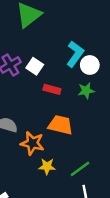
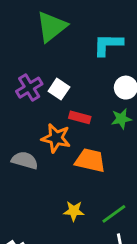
cyan L-shape: (75, 54) -> (108, 44), moved, turned -125
orange star: (32, 143) -> (56, 138), moved

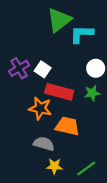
green triangle: (51, 27) -> (59, 20), moved
red rectangle: (80, 117) -> (59, 92), size x1.6
gray semicircle: (25, 160) -> (44, 144), moved

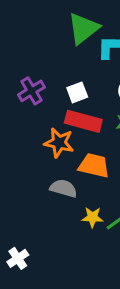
white square: (43, 69) -> (77, 92), moved, turned 35
yellow star: (54, 166) -> (92, 217), moved

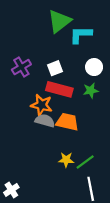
gray semicircle: (63, 188) -> (45, 121), moved

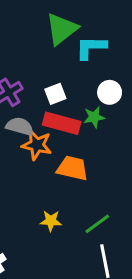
green star: (91, 90) -> (94, 117), moved
gray semicircle: (45, 121) -> (20, 126), moved
yellow star: (66, 160) -> (51, 221), moved

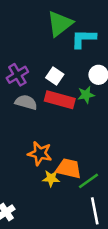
white square: (55, 94) -> (55, 76), turned -35
orange star: (37, 145) -> (40, 153), moved
orange trapezoid: (72, 168) -> (69, 168), moved

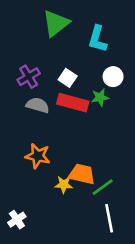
green triangle: (60, 24) -> (56, 23), moved
cyan L-shape: (84, 39) -> (97, 39), turned -75
orange star: (40, 153) -> (38, 156), moved

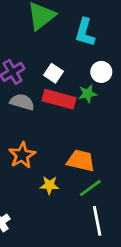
orange star: (38, 156) -> (22, 155), turned 30
orange trapezoid: (82, 174) -> (81, 161), moved

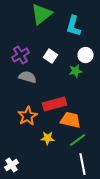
red rectangle: (59, 99) -> (54, 104), moved, turned -30

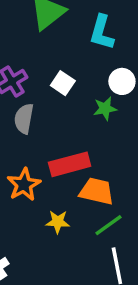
gray semicircle: (28, 77) -> (24, 119), turned -96

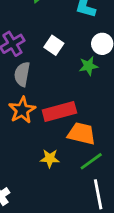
orange star: (24, 185) -> (22, 110), moved

